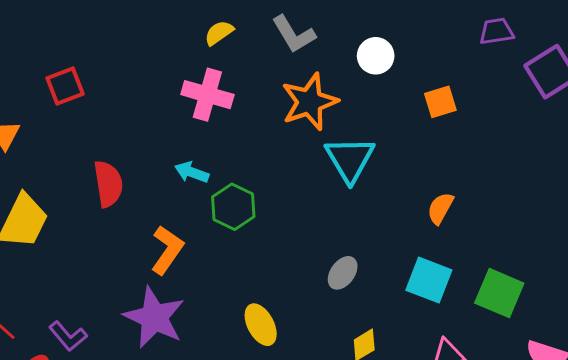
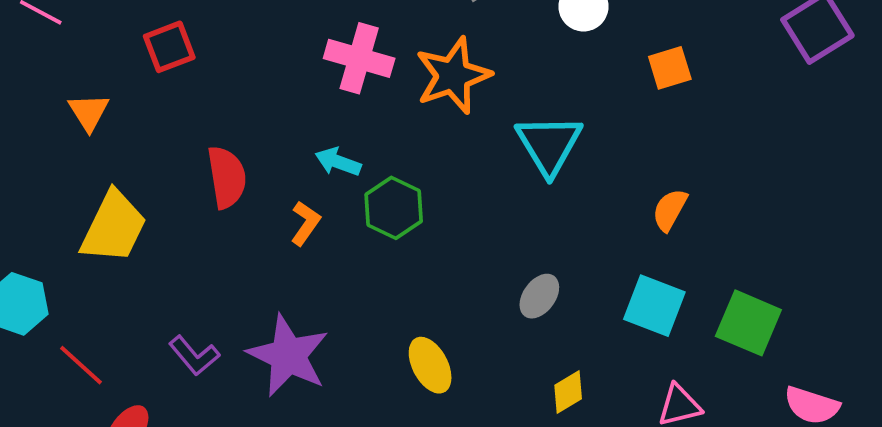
orange star: (310, 102) -> (453, 76), moved
orange L-shape: (167, 250) -> (305, 223), moved, size x0.7
purple L-shape: (68, 336) -> (194, 356), moved

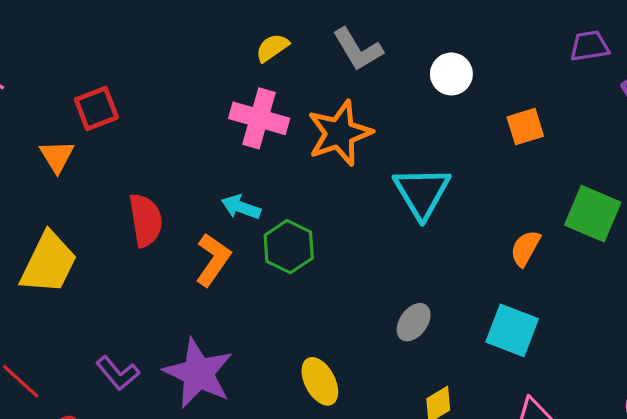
orange triangle: (89, 112) -> (57, 156), moved
orange L-shape: (305, 223) -> (213, 260), size x1.4
green square: (748, 323) -> (593, 214), moved

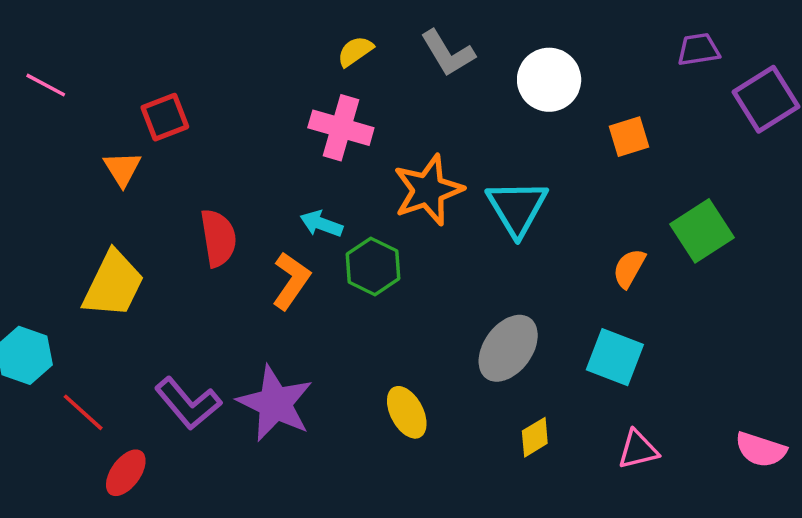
white circle: (451, 74) -> (549, 80), size x1.4
orange star: (340, 133) -> (428, 190), moved
green square: (593, 214) -> (702, 231), turned 34
gray ellipse: (414, 322) -> (508, 348), size x1.6
purple L-shape: (118, 373) -> (188, 403), size x1.4

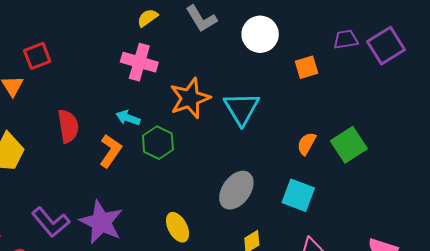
purple trapezoid: (698, 50) -> (346, 39), moved
green square: (702, 231) -> (349, 145), moved

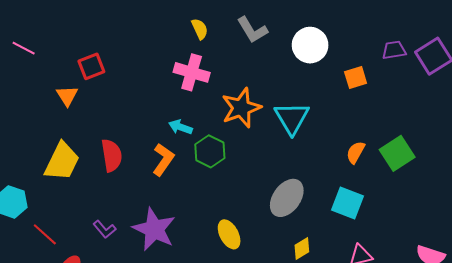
yellow semicircle: (148, 18) -> (200, 29), turned 100
red semicircle: (68, 126) -> (112, 155), moved
purple L-shape: (51, 222) -> (105, 229), size x0.6

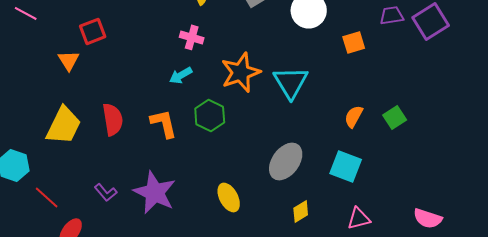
pink cross: (192, 72) -> (192, 37), size x0.7
cyan arrow: (180, 127) -> (181, 75), moved, turned -50
green square: (397, 153) -> (395, 117), size x0.7
orange L-shape: (163, 159) -> (164, 123), turned -48

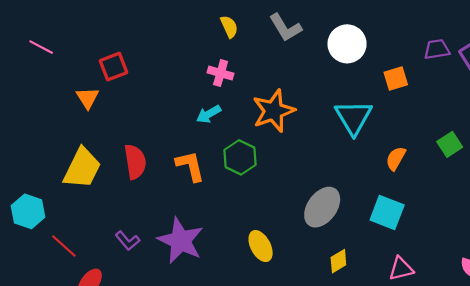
cyan triangle: (291, 82) -> (354, 117), moved
green square: (395, 117) -> (450, 144), moved

